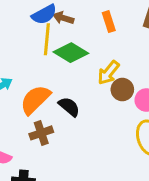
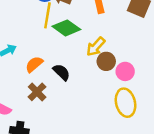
orange semicircle: (35, 100) -> (34, 64), size x0.7
brown cross: (41, 133) -> (37, 92), turned -30

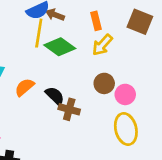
yellow arrow: (96, 47) -> (102, 45), moved
brown cross: (37, 92) -> (69, 109), moved, turned -30

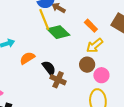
orange rectangle: (96, 21) -> (91, 26), moved, turned -40
yellow line: (39, 33) -> (44, 19), turned -40
yellow arrow: (102, 45) -> (95, 46), moved

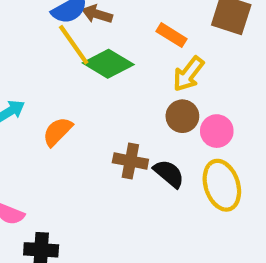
black semicircle: (49, 68) -> (169, 174), moved

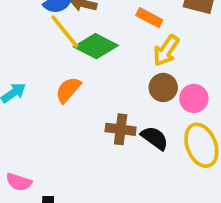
orange semicircle: (58, 132) -> (68, 90), moved

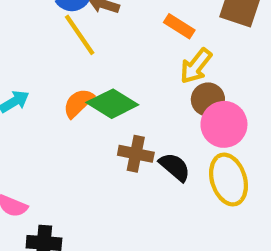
green diamond: (96, 46) -> (112, 104), moved
brown circle: (163, 87) -> (208, 100), moved
pink circle: (194, 98) -> (224, 124), size x1.4

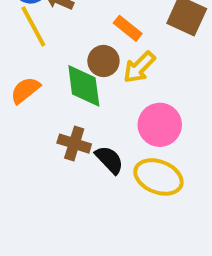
brown circle: (208, 100) -> (103, 61), moved
green diamond: (112, 104) -> (84, 86), moved, turned 45
yellow ellipse: (228, 180) -> (158, 177), turned -57

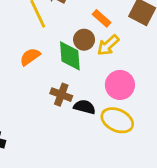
black semicircle: (109, 160) -> (85, 107), turned -35

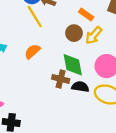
green diamond: (70, 56) -> (73, 65), moved

